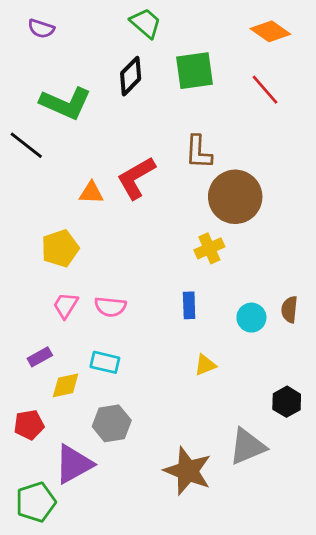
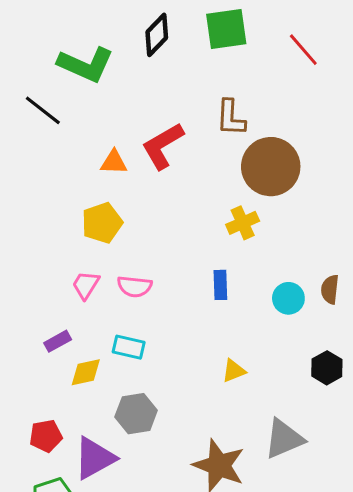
yellow pentagon: (60, 248) -> (102, 223), moved
yellow triangle: (205, 365) -> (234, 371), moved
black hexagon: (287, 402) -> (327, 368), moved
red pentagon: (29, 425) -> (46, 436), moved

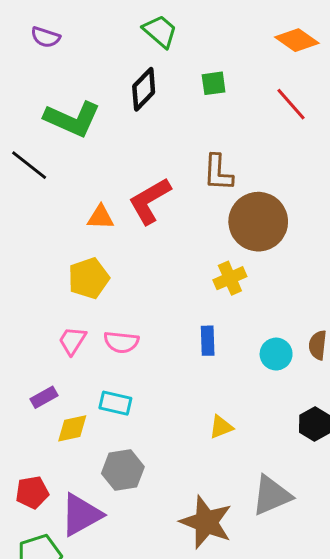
green square: (226, 29) -> (214, 83), size x0.6

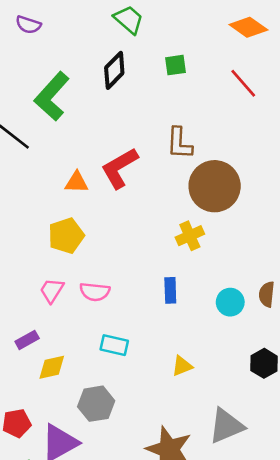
green L-shape: (72, 119) -> (52, 96), turned 108
cyan rectangle: (115, 403) -> (114, 345), moved

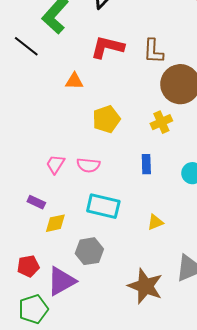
red L-shape: (120, 168) -> (107, 47), moved, turned 44
yellow pentagon: (66, 236) -> (106, 119), moved
purple rectangle: (27, 340) -> (36, 202), turned 54
cyan rectangle: (114, 345) -> (103, 206), size x1.5

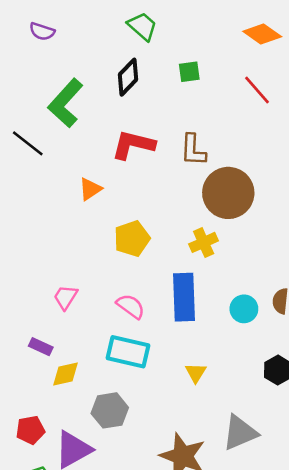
orange triangle: (74, 81) -> (90, 189), turned -36
blue rectangle: (146, 164) -> (184, 297), size x1.8
pink semicircle: (88, 165) -> (131, 306), moved, turned -150
yellow triangle: (155, 222) -> (196, 373), turned -36

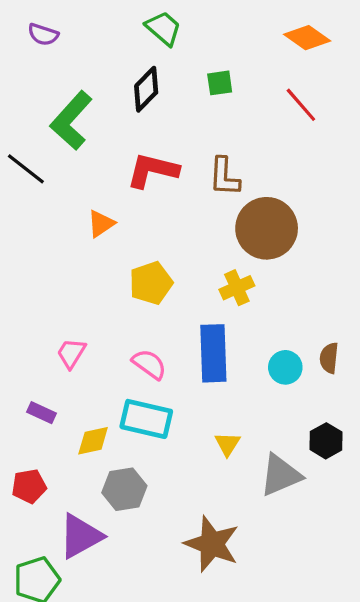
yellow diamond: (65, 374) -> (93, 441), moved
red pentagon: (30, 430) -> (29, 486), moved
gray triangle: (240, 433) -> (281, 475), moved

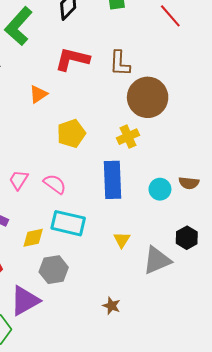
brown semicircle: (329, 358) -> (189, 183), turned -90
pink semicircle: (149, 364) -> (55, 184), moved
brown star: (212, 544) -> (111, 306), size x0.5

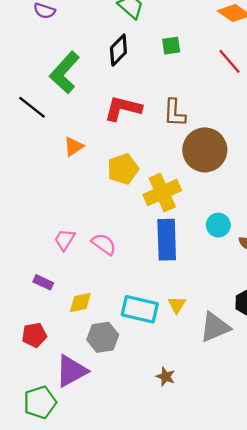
orange triangle: (38, 94) -> (74, 147), moved
yellow pentagon: (71, 133) -> (123, 169), moved
yellow cross: (128, 137) -> (162, 193), moved, size x1.5
cyan circle: (160, 189) -> (218, 225), moved
cyan rectangle: (68, 223) -> (140, 309), moved

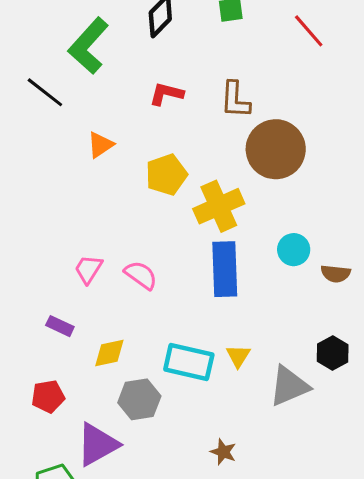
red L-shape: (123, 108) -> (166, 94), size x0.7

